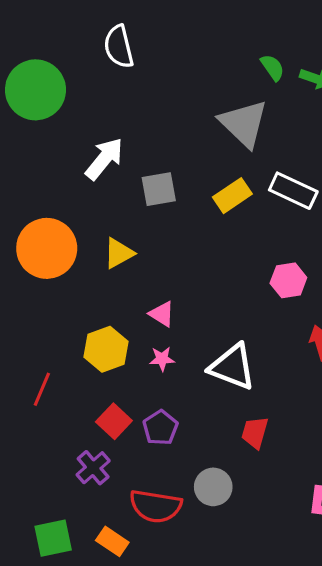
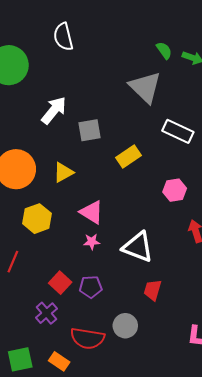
yellow rectangle: (232, 196) -> (128, 157), moved
pink triangle: (162, 314) -> (92, 212), size x1.4
yellow hexagon: (106, 349) -> (37, 219), moved
purple pentagon: (160, 428) -> (91, 287), turned 30

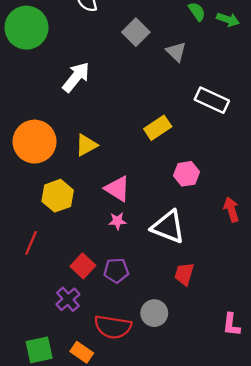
gray triangle: (145, 87) -> (176, 52), size x0.6
gray square: (90, 130) -> (136, 32), moved, turned -35
pink hexagon: (175, 190) -> (186, 174), moved

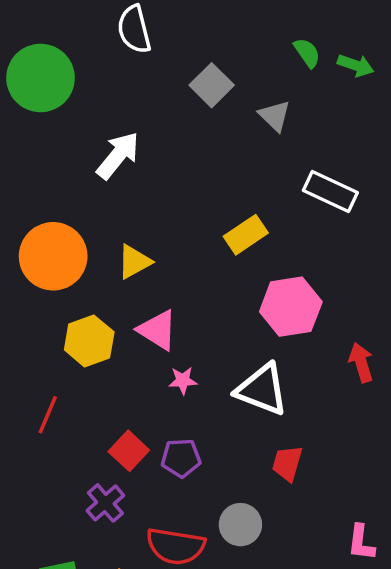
pink hexagon: (186, 174) -> (291, 307), size x1.5
pink triangle: (117, 189) -> (158, 330), moved

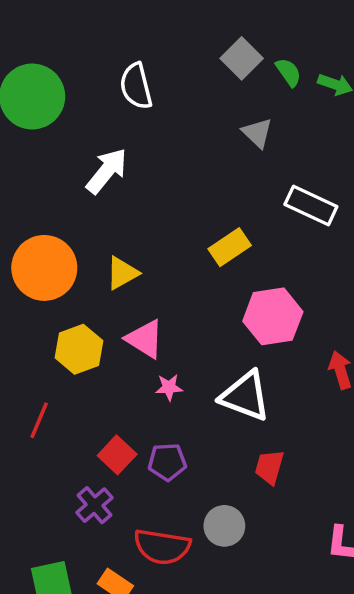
white semicircle: (134, 29) -> (136, 86), moved
gray square: (212, 85) -> (242, 58), moved

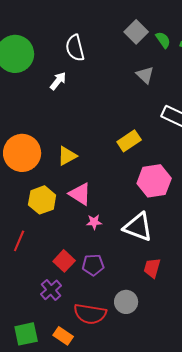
white arrow: (107, 171) -> (58, 81), moved, size x0.7

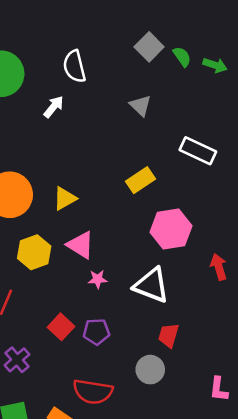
gray triangle: (145, 75) -> (140, 106), moved
purple cross: (51, 290) -> (17, 360), moved
gray circle: (126, 302) -> (150, 370), moved

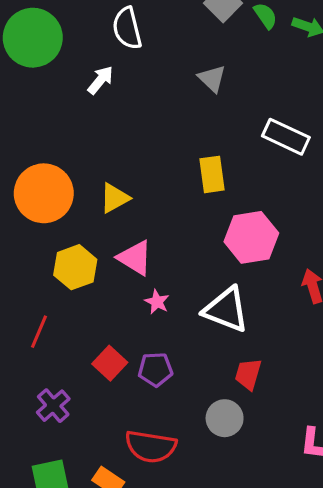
yellow rectangle: (140, 180) -> (212, 174), turned -64
pink star: (98, 279) -> (157, 302), turned 30

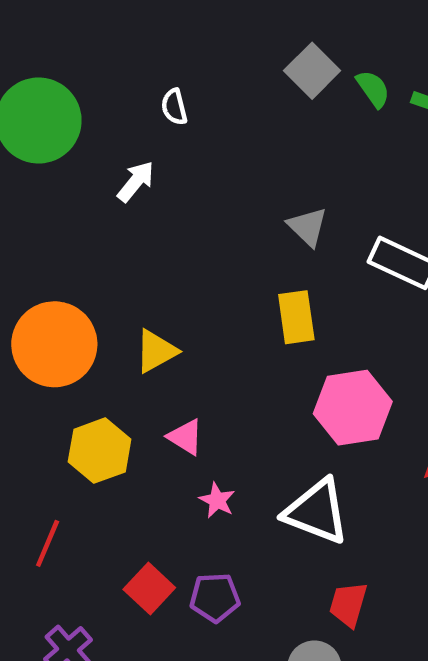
white semicircle: (127, 28) -> (174, 107), size x0.6
gray triangle: (212, 79) -> (308, 227), moved
pink triangle: (135, 258) -> (185, 437), size x0.7

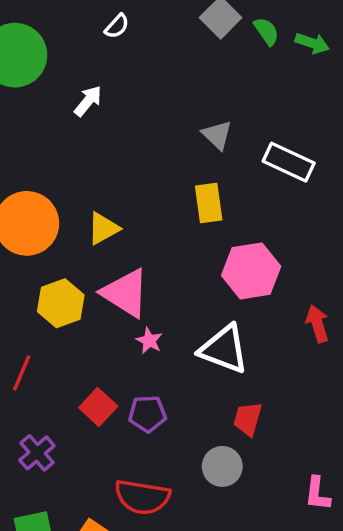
white semicircle: (174, 107) -> (117, 26), moved, turned -124
pink triangle: (185, 437) -> (125, 293), size x1.8

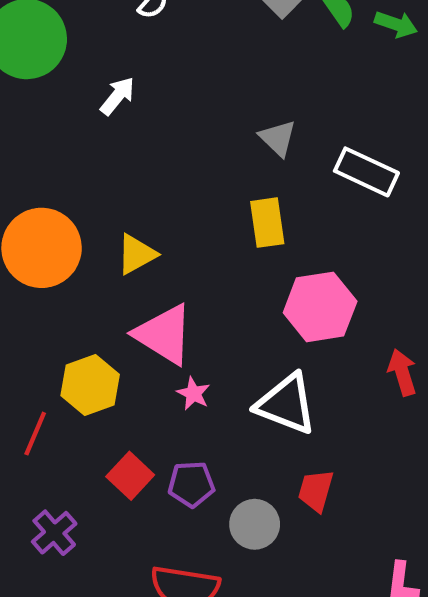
yellow hexagon: (61, 303) -> (90, 385), moved
gray circle: (222, 466) -> (255, 524), moved

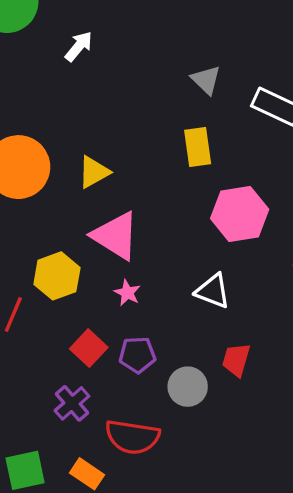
pink star: (193, 393) -> (127, 293), moved
white triangle: (286, 404) -> (213, 291), size x0.7
purple cross: (54, 533) -> (72, 403), moved

